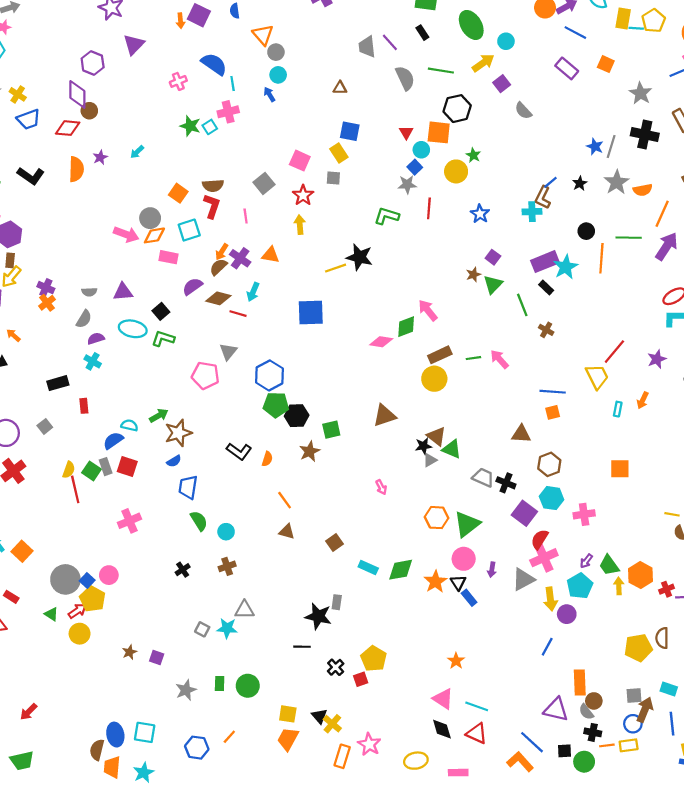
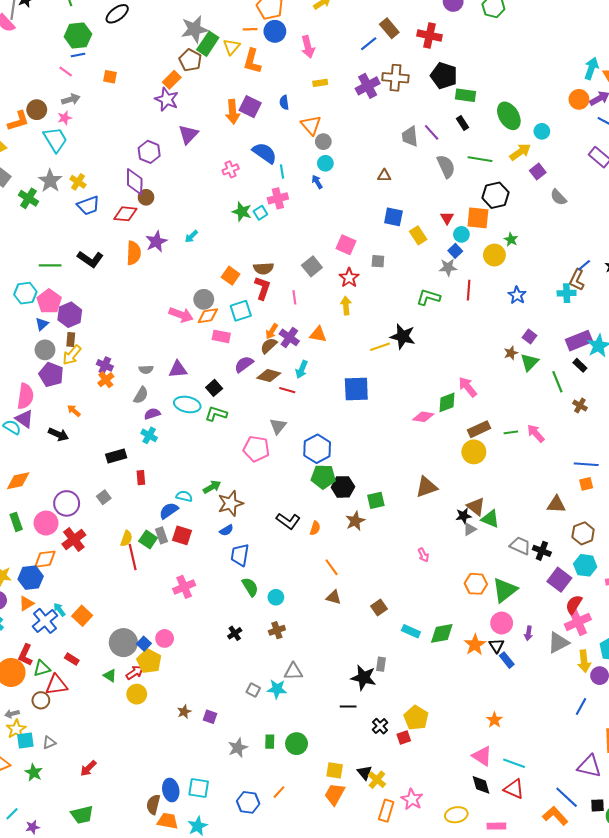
orange arrow: (180, 21) -> (233, 112), size x1.6
yellow rectangle: (339, 153) -> (418, 235), moved
purple star: (100, 157) -> (156, 242), size x1.5
orange trapezoid: (112, 767) -> (168, 821), turned 95

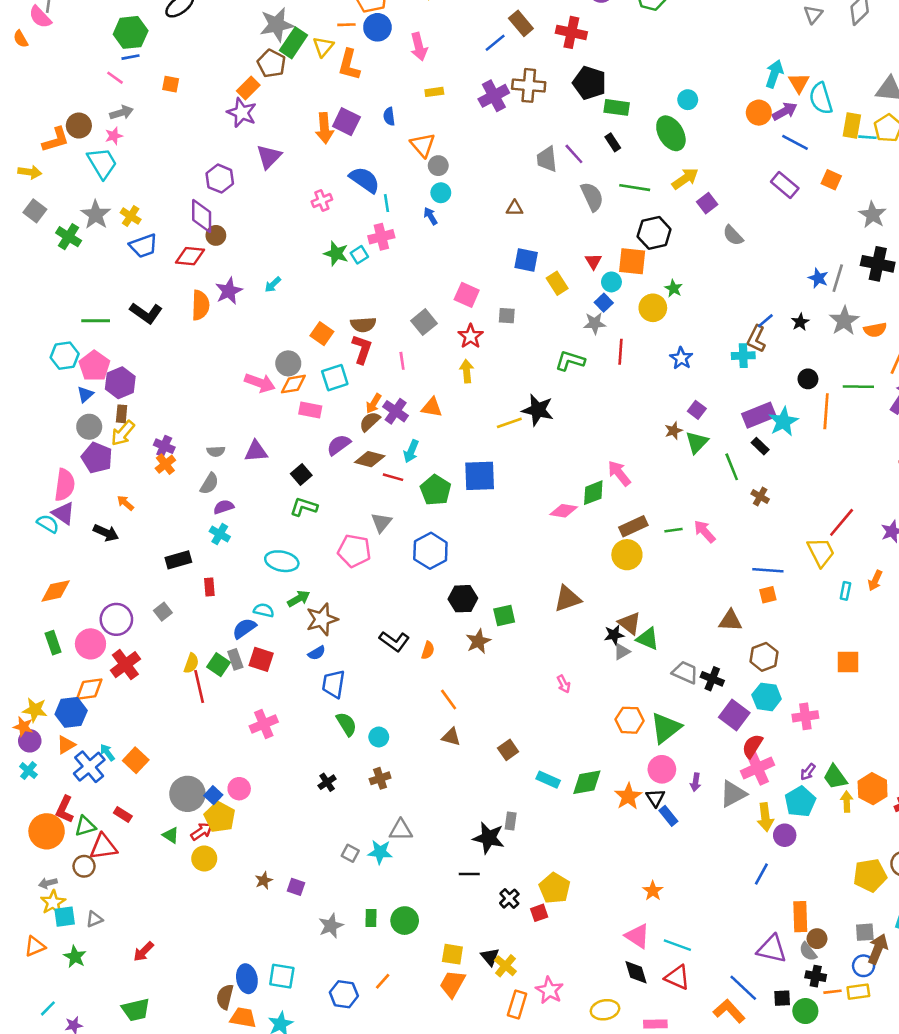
cyan circle: (542, 131) -> (688, 100), moved
cyan ellipse: (187, 404) -> (282, 561), moved
green pentagon: (323, 477) -> (436, 490), moved, turned 30

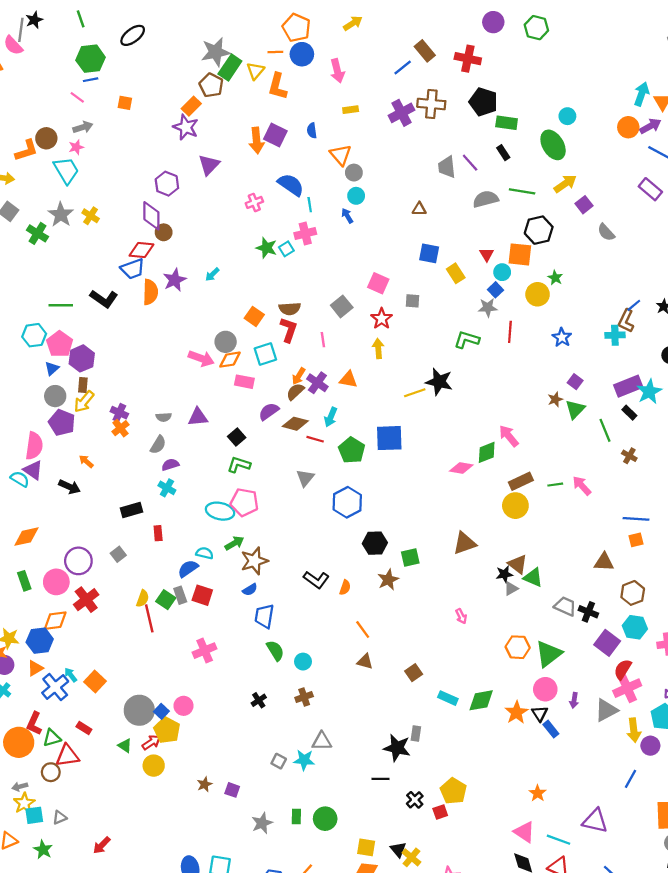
gray semicircle: (592, 197) -> (486, 199), turned -80
blue trapezoid: (143, 246) -> (133, 269), moved
pink pentagon: (354, 551) -> (244, 502), moved
purple triangle: (772, 949) -> (595, 821), moved

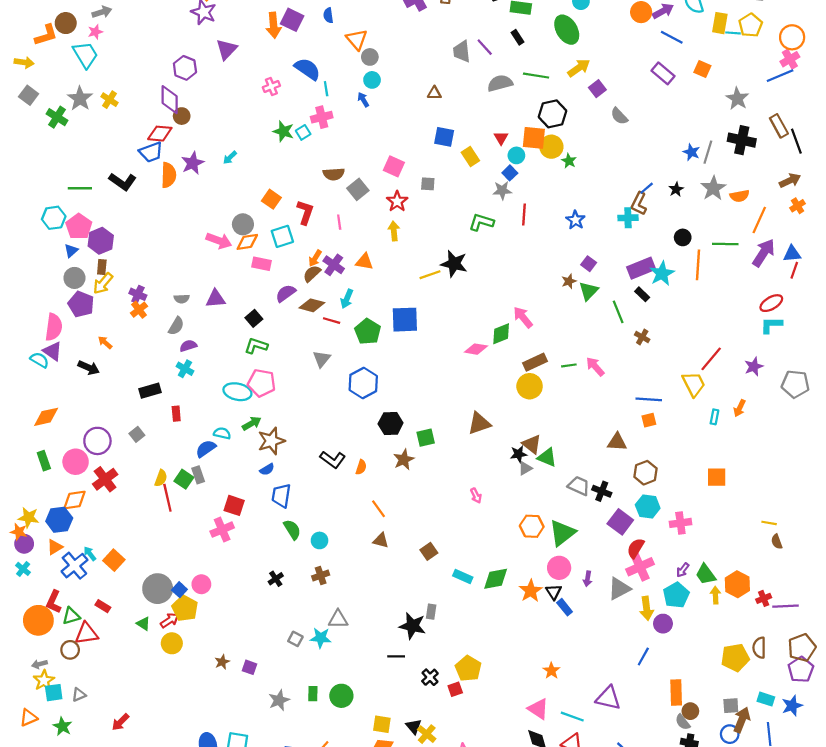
yellow circle: (538, 294) -> (551, 147), moved
brown semicircle: (290, 309) -> (334, 174), moved
red square: (202, 595) -> (234, 505), moved

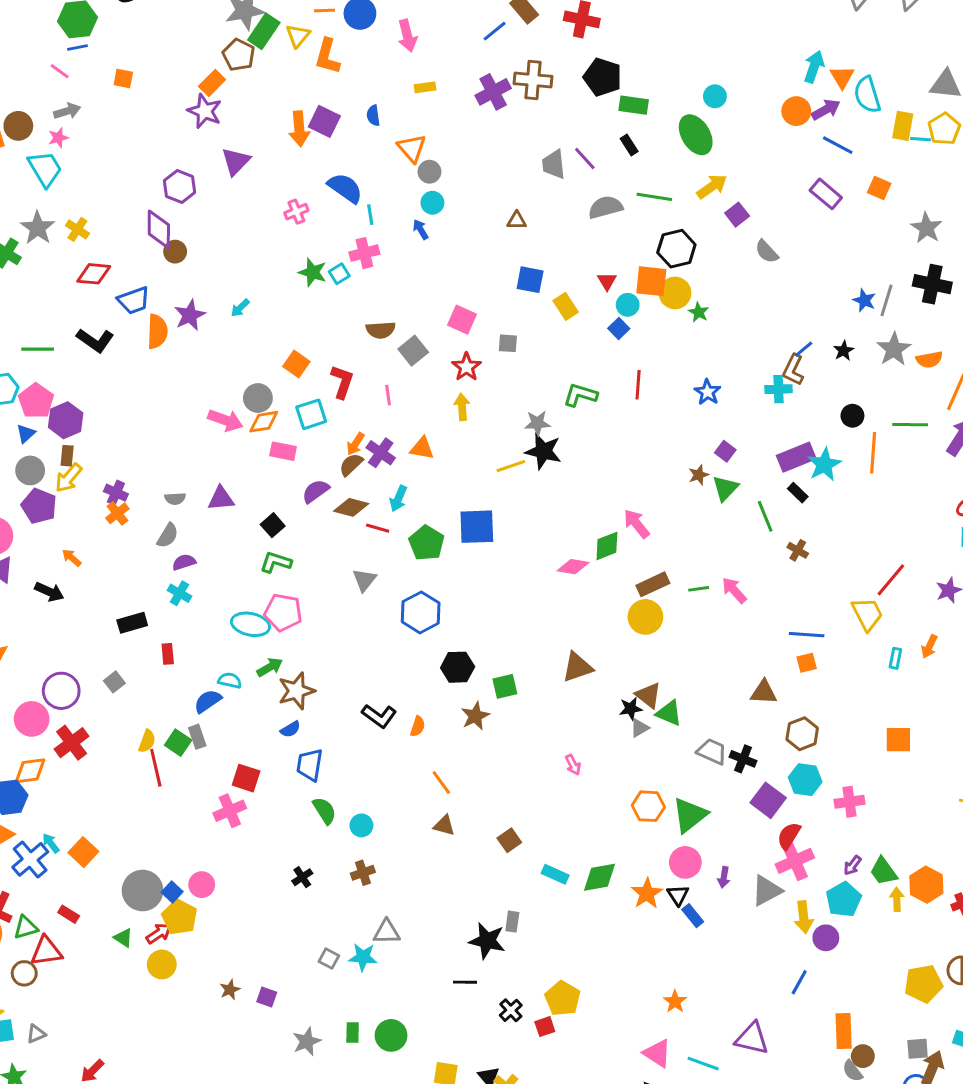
red diamond: (160, 134) -> (94, 274), moved
gray star: (502, 190) -> (537, 423), moved

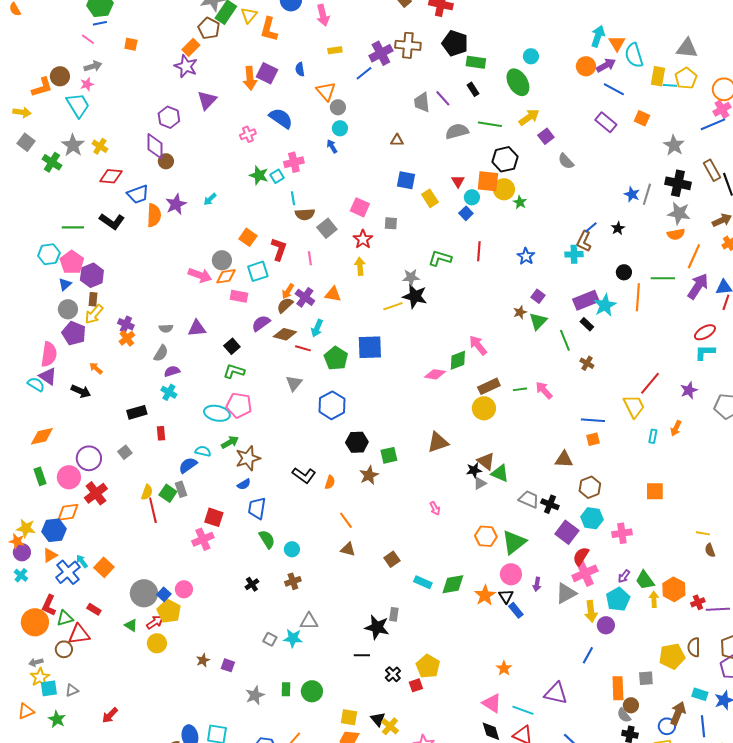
blue line: (495, 31) -> (364, 73), moved
cyan line: (370, 215) -> (293, 198), moved
gray star: (894, 349) -> (679, 213), moved, turned -30
gray square: (918, 1049) -> (646, 678), moved

